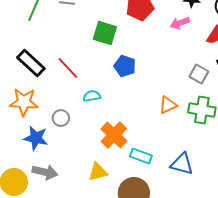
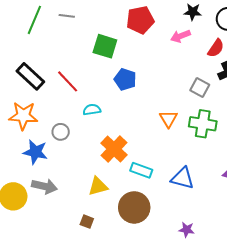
orange triangle: (168, 105) -> (168, 119), turned -36

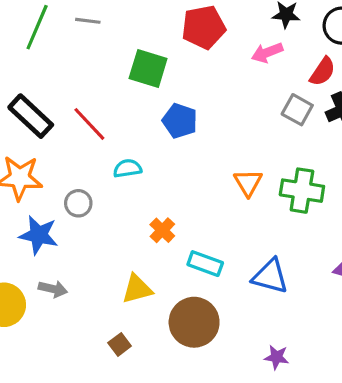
gray square: (200, 87) -> (297, 110), moved
orange cross: (114, 149) -> (162, 230), size x0.6
gray arrow: (44, 186) -> (53, 289), size x0.7
brown square: (87, 222) -> (120, 344), turned 32

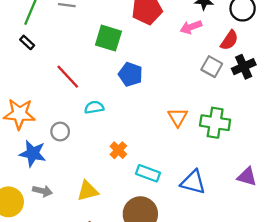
black rectangle: (31, 116) -> (27, 42), moved, size x0.5
yellow triangle: (137, 289) -> (88, 191), moved

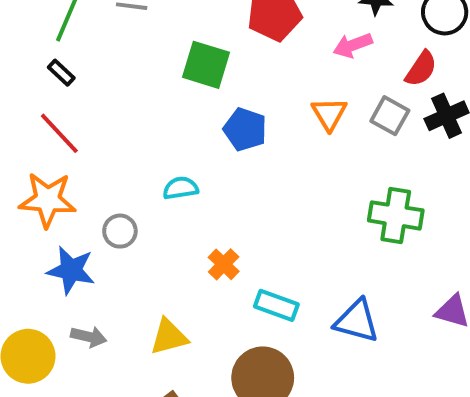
red line: (68, 77) -> (59, 133), moved
orange triangle: (178, 117) -> (329, 114), moved

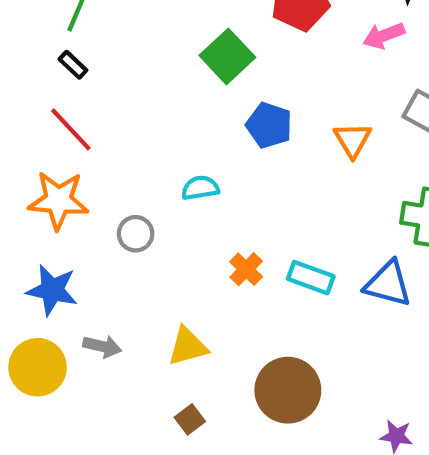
green square: (206, 65) -> (227, 56), turned 30
orange triangle: (329, 114) -> (352, 140), moved
blue star: (71, 270) -> (52, 290), moved
cyan rectangle: (276, 305) -> (311, 278), moved
blue triangle: (357, 321) -> (388, 284), moved

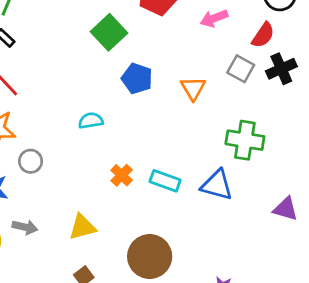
gray circle: (136, 234) -> (31, 161), moved

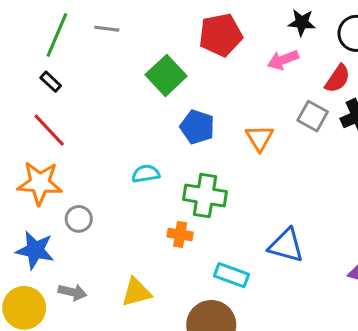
green cross: (245, 140) -> (205, 196), moved
orange cross: (122, 175) -> (180, 235), turned -35
cyan rectangle: (165, 181) -> (232, 275), moved

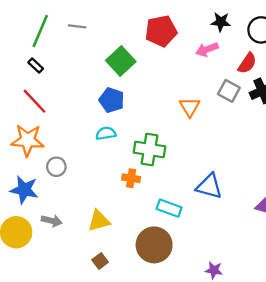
blue pentagon: (197, 127) -> (112, 100), moved

